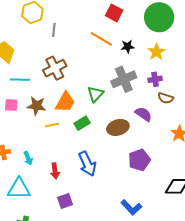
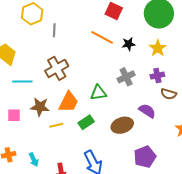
gray cross: (124, 79) -> (126, 77), size x0.7
green triangle: (95, 94) -> (98, 93), turned 42
pink square: (11, 105) -> (14, 115), moved

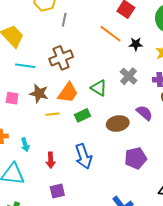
gray cross: (126, 77) -> (129, 76), turned -30
green triangle: (98, 93) -> (99, 88), turned 30

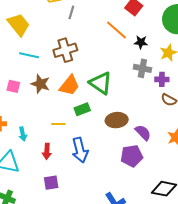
gray cross: (129, 76) -> (142, 68), moved, turned -36
green triangle: (99, 88) -> (101, 83), size x1.4
purple semicircle: (144, 113) -> (143, 133), moved
yellow line: (52, 114) -> (58, 124), moved

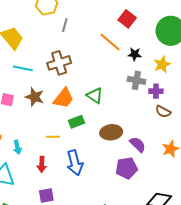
green triangle: (101, 83) -> (95, 96), size x0.7

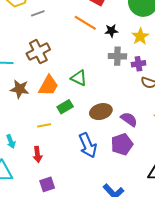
gray line: (65, 25) -> (38, 13), turned 64
blue arrow: (75, 163) -> (88, 145), moved

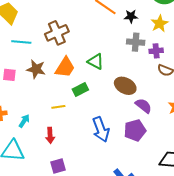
brown ellipse: (101, 112) -> (125, 86), moved, turned 40
cyan arrow: (11, 141) -> (24, 121), turned -128

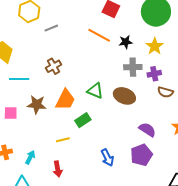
brown cross: (57, 33) -> (54, 66), size x0.7
brown ellipse: (125, 86) -> (124, 96), moved
blue arrow: (101, 129) -> (107, 158), size x0.7

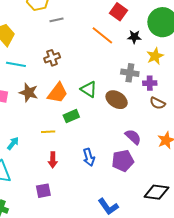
black star: (126, 42) -> (134, 37), moved
red arrow: (58, 169) -> (53, 160), moved

